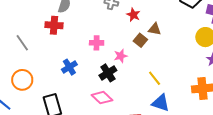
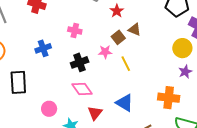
pink star: (121, 56) -> (105, 52), moved
yellow line: (155, 78) -> (126, 64), moved
pink diamond: (102, 98) -> (82, 89), moved

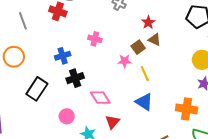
red star: (117, 11) -> (148, 22), moved
black cross: (80, 62) -> (75, 78), moved
black rectangle: (18, 82) -> (37, 89), turned 35
blue triangle: (125, 103) -> (144, 102), moved

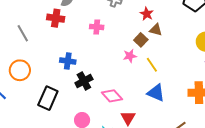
pink cross: (95, 39) -> (97, 27), moved
blue cross: (63, 56) -> (68, 61), turned 35

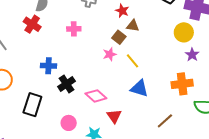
red cross: (56, 18) -> (32, 24), turned 30

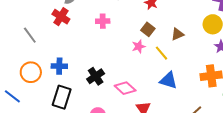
brown triangle: (133, 26) -> (178, 34), moved, turned -32
blue cross: (49, 66) -> (59, 66), moved

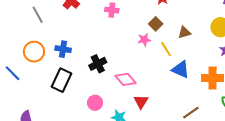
blue triangle: (168, 80) -> (181, 69), moved

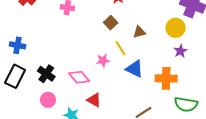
pink star: (144, 40) -> (103, 60), moved
black cross: (98, 64) -> (46, 74), moved, turned -30
red triangle: (141, 102) -> (94, 100), turned -35

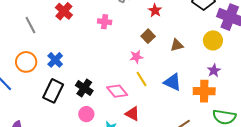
blue cross: (18, 45) -> (55, 60), turned 35
yellow line: (121, 48) -> (142, 79), moved
purple star: (180, 51) -> (214, 71), moved
pink star: (103, 60) -> (136, 57), moved

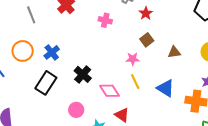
red star: (155, 10) -> (146, 13), moved
black cross: (84, 88) -> (83, 74), moved

